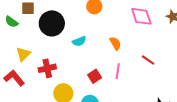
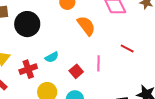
cyan semicircle: (79, 41) -> (52, 57), moved
orange semicircle: (115, 43) -> (86, 26), moved, size x1.5

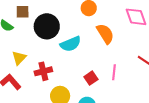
cyan semicircle: (52, 57) -> (71, 44), moved, size x1.5

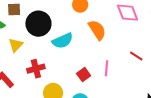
yellow triangle: (19, 58) -> (16, 45), moved

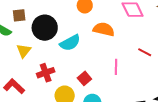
orange semicircle: (97, 30) -> (104, 29), turned -40
red square: (84, 75) -> (84, 78), moved

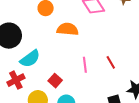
cyan semicircle: (70, 43) -> (30, 59), moved
red line: (145, 52) -> (111, 62), moved, turned 40

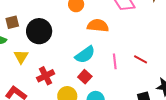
cyan semicircle: (30, 59) -> (85, 55), moved
red line: (111, 62) -> (141, 59), turned -32

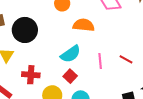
red cross: (46, 76) -> (31, 75), turned 30

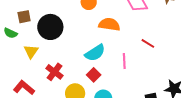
red line: (126, 59) -> (148, 43), moved
red cross: (31, 75) -> (55, 72), turned 30

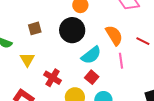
brown square: (24, 17) -> (35, 28), moved
orange semicircle: (109, 24) -> (114, 35), moved, turned 55
black circle: (50, 27) -> (72, 30), moved

